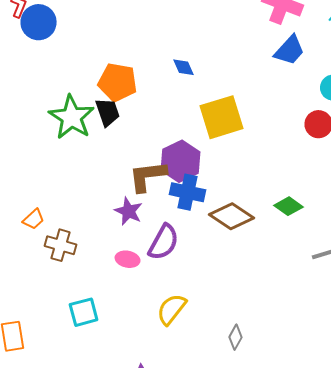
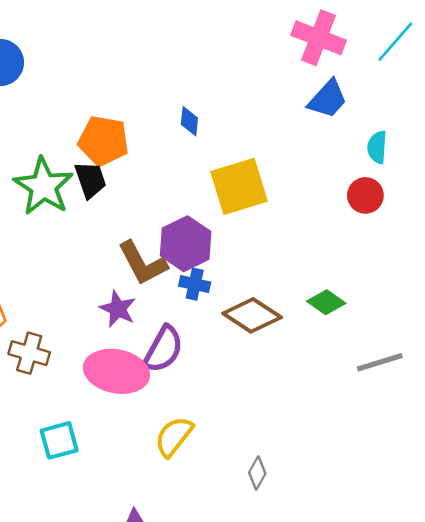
blue diamond: (184, 67) -> (189, 121), turned 30
brown L-shape: (148, 176) -> (143, 263), turned -111
blue cross: (188, 192) -> (195, 284), size x0.7
pink ellipse: (128, 259) -> (116, 371), size x2.0

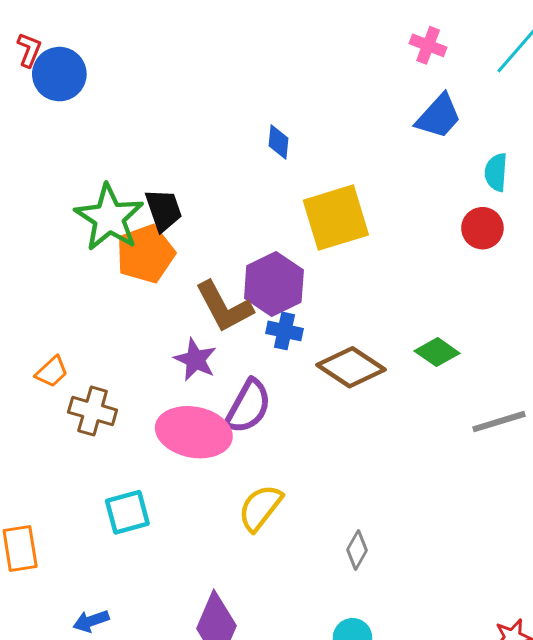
pink cross: (318, 38) -> (428, 45), size x0.6
orange pentagon: (103, 141) -> (145, 254), moved, turned -30

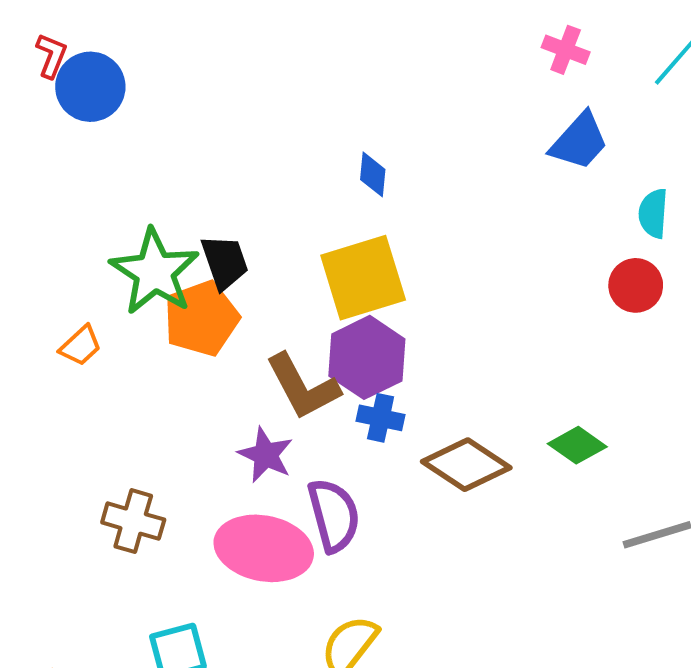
yellow square: (336, 218) -> (363, 278), moved
orange trapezoid: (52, 372) -> (81, 346), moved
purple semicircle: (248, 406) -> (334, 515), turned -44

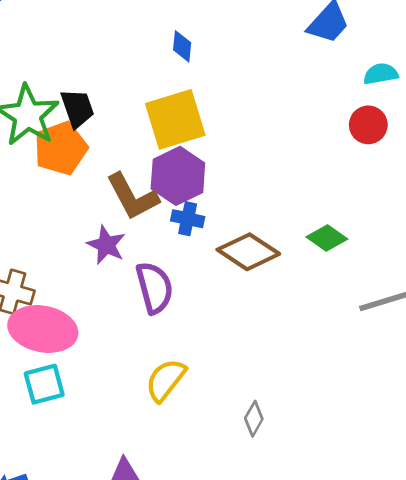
cyan semicircle: (653, 213) -> (381, 74), turned 76
pink ellipse: (264, 548) -> (43, 329), moved

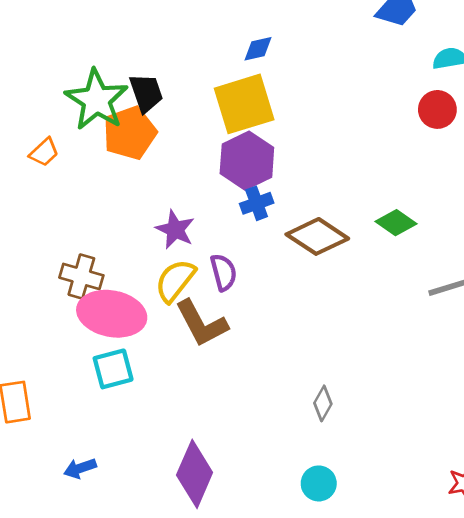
blue diamond: (182, 46) -> (258, 49), moved, turned 72
brown L-shape: (132, 197) -> (201, 323), moved
blue cross: (188, 219) -> (257, 203), turned -32
purple semicircle: (155, 288) -> (223, 272), size x0.7
yellow semicircle: (166, 380) -> (175, 281), moved

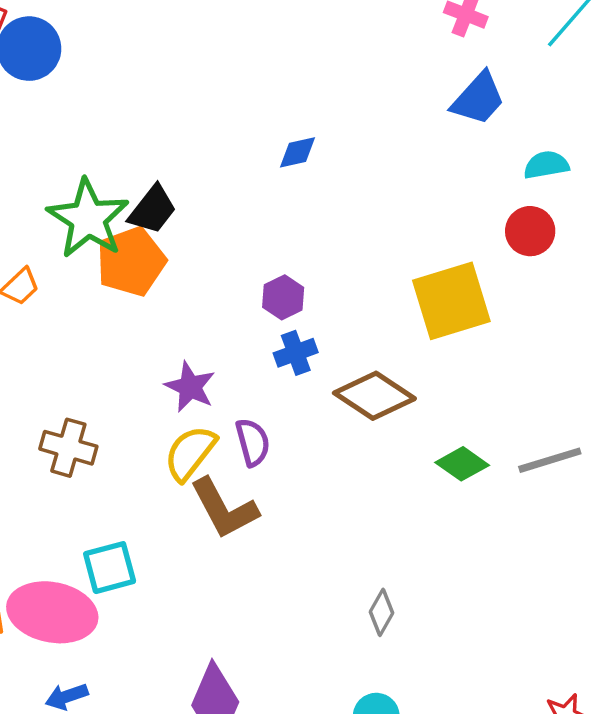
black trapezoid: (146, 93) -> (153, 210), turned 57
yellow square: (244, 104) -> (451, 301), moved
purple hexagon: (247, 161) -> (283, 297), size x0.6
green diamond: (396, 223) -> (462, 464), moved
pink ellipse: (112, 314) -> (52, 612), moved

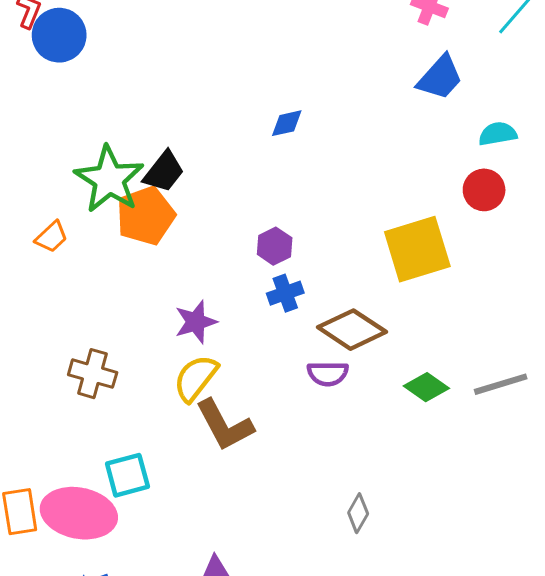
purple star: (190, 387) -> (196, 322), turned 30
purple semicircle: (253, 442) -> (328, 374), moved, turned 105

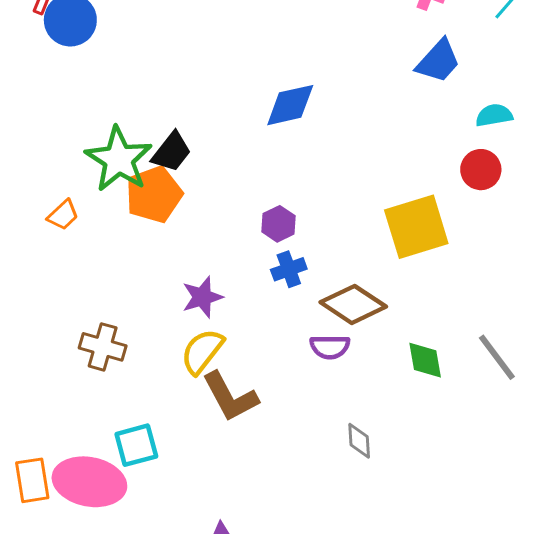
blue diamond: (287, 123) -> (290, 105), size x1.6
gray line: (501, 384) -> (497, 357), turned 70
green diamond: (426, 387) -> (425, 360), turned 45
gray diamond: (358, 513) -> (359, 441), moved, turned -33

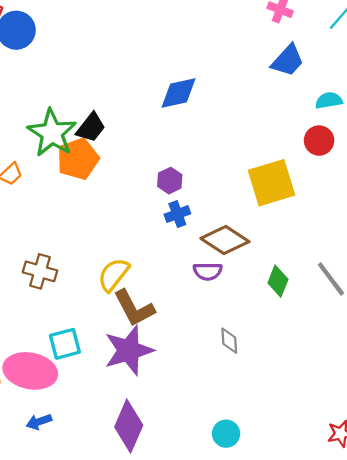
purple star: (202, 297) -> (129, 350), moved, size x1.6
green diamond: (425, 360) -> (278, 281), turned 32

